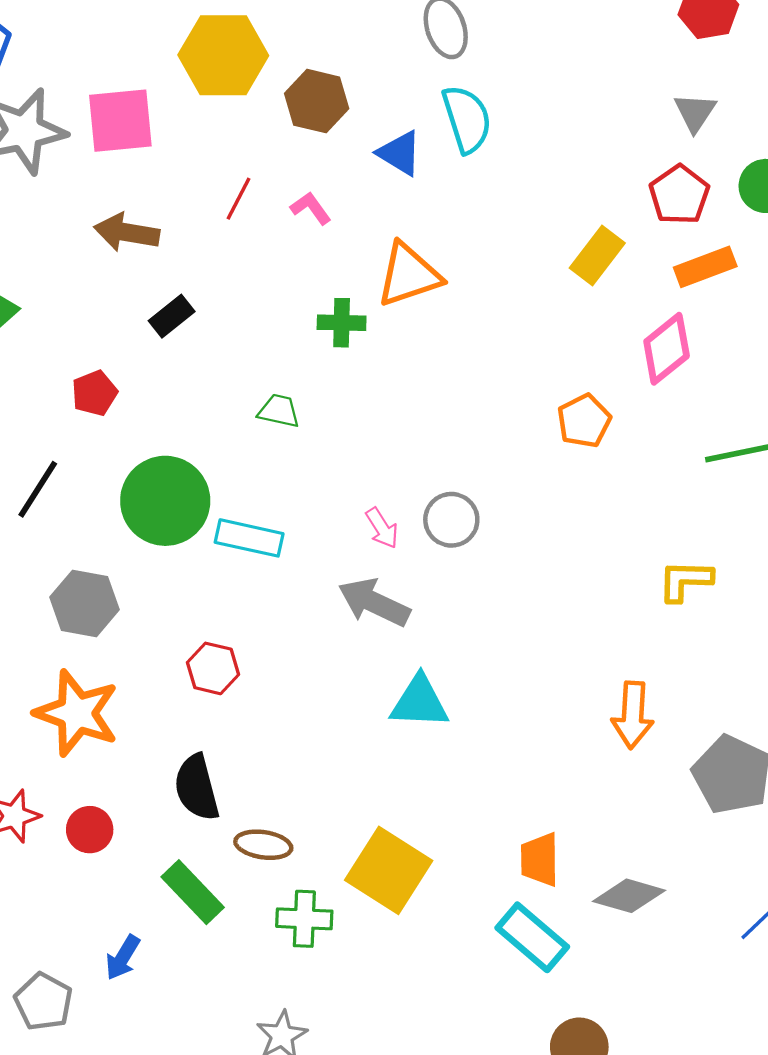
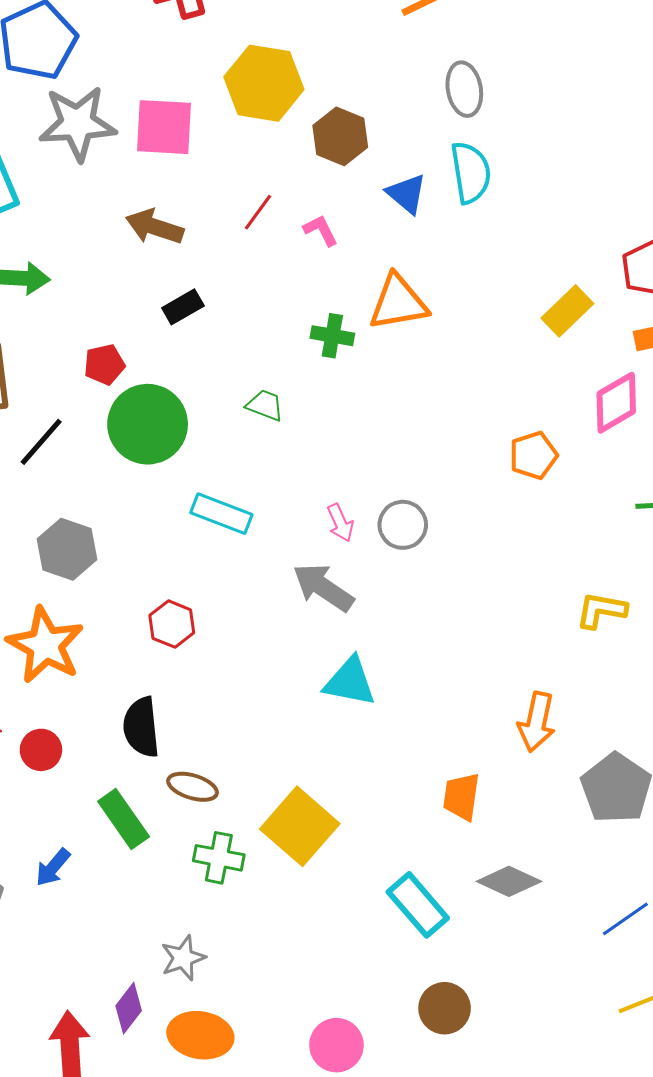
green circle: (165, 501) -> (148, 424), moved
orange trapezoid: (540, 860) -> (461, 797), moved

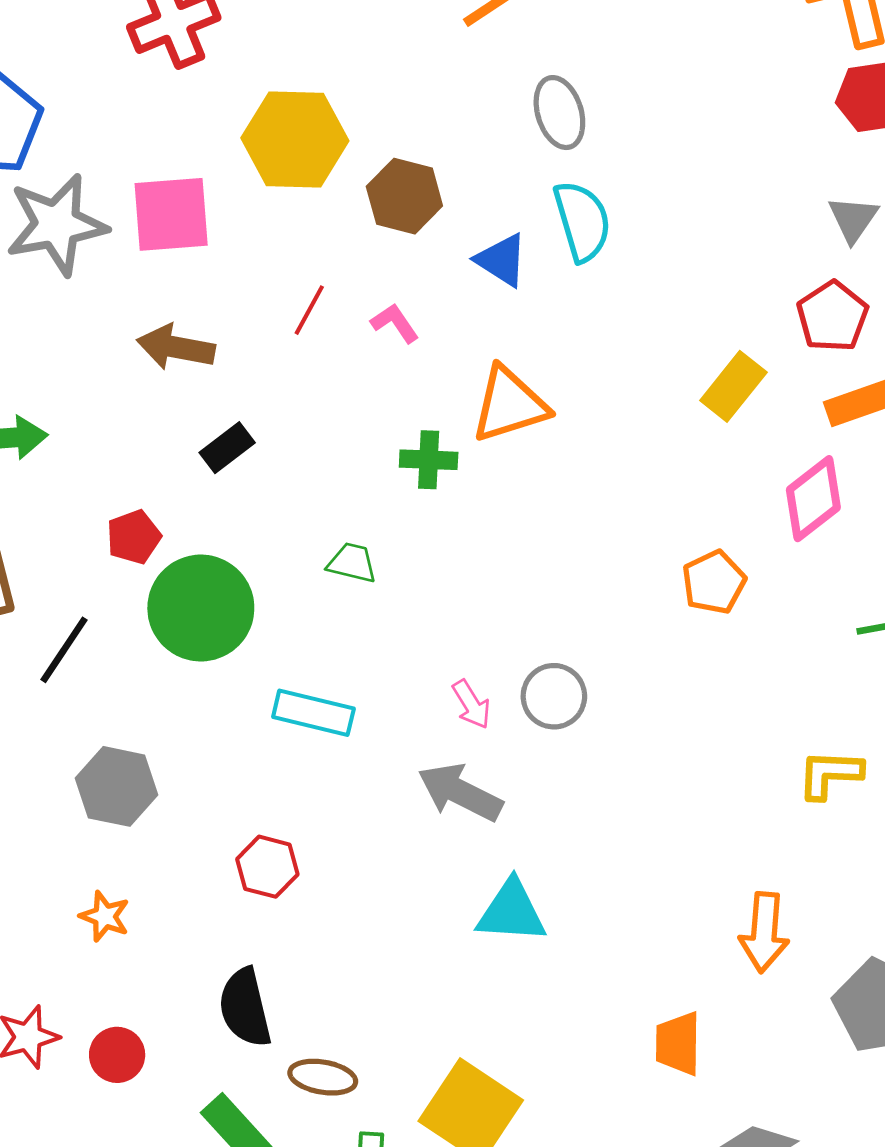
orange star: (45, 645) -> (105, 916), size x0.5

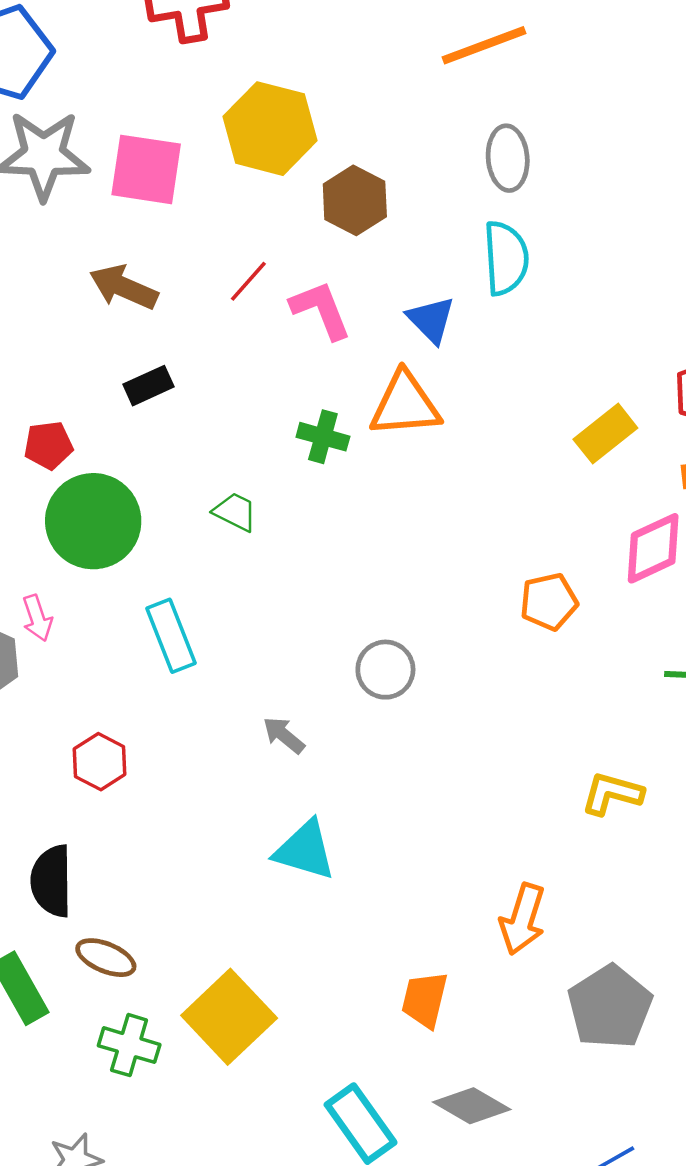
blue triangle: (502, 260) -> (431, 320), moved
pink L-shape: (395, 323) -> (321, 310), size x1.5
pink arrow: (471, 704) -> (37, 618), moved
cyan rectangle: (313, 713) -> (171, 636), turned 42
gray arrow: (460, 792) -> (284, 735), size x0.6

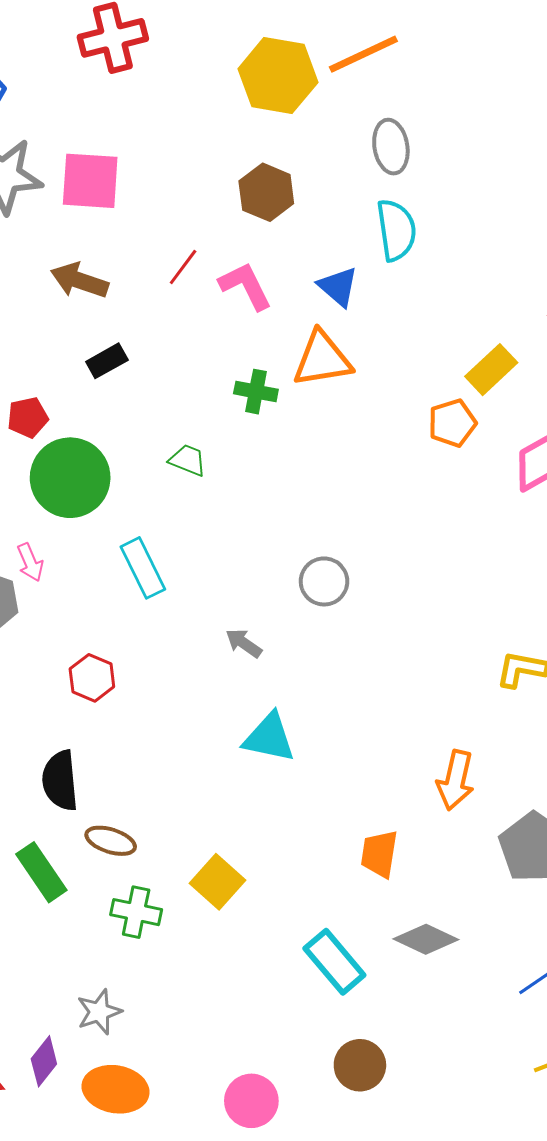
yellow hexagon: (270, 129) -> (278, 76), moved
orange pentagon: (549, 602) -> (452, 423), moved
yellow square: (229, 1017) -> (217, 882), size x0.7

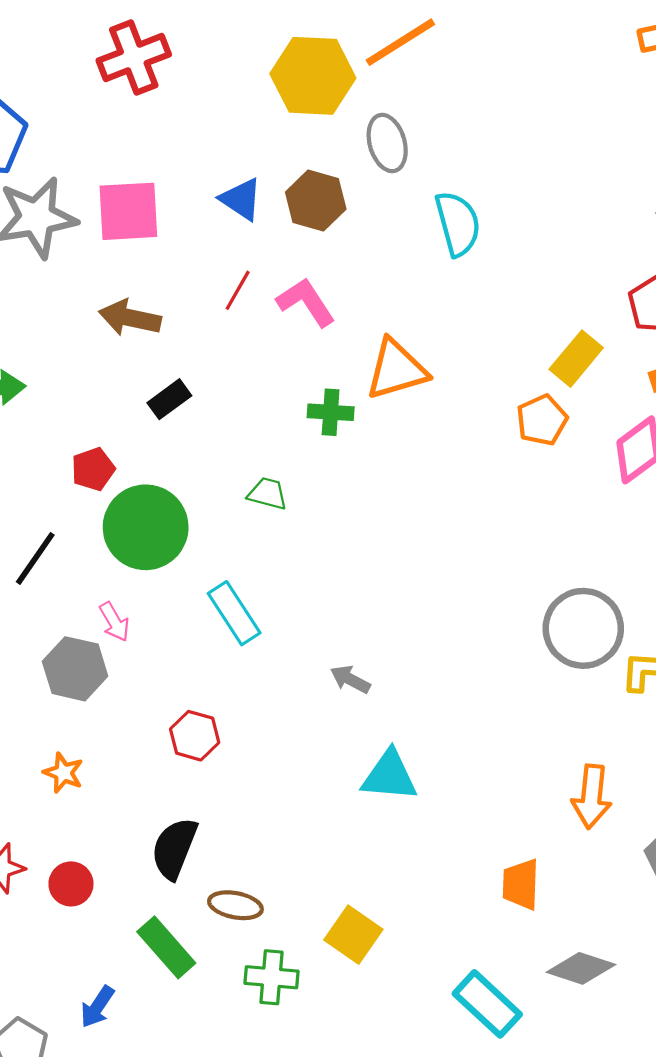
gray ellipse: (391, 147) -> (387, 143), moved
blue triangle: (338, 287) -> (241, 199), moved
gray circle: (324, 581) -> (583, 628), moved, size x1.5
black semicircle: (60, 781) -> (174, 848), turned 34

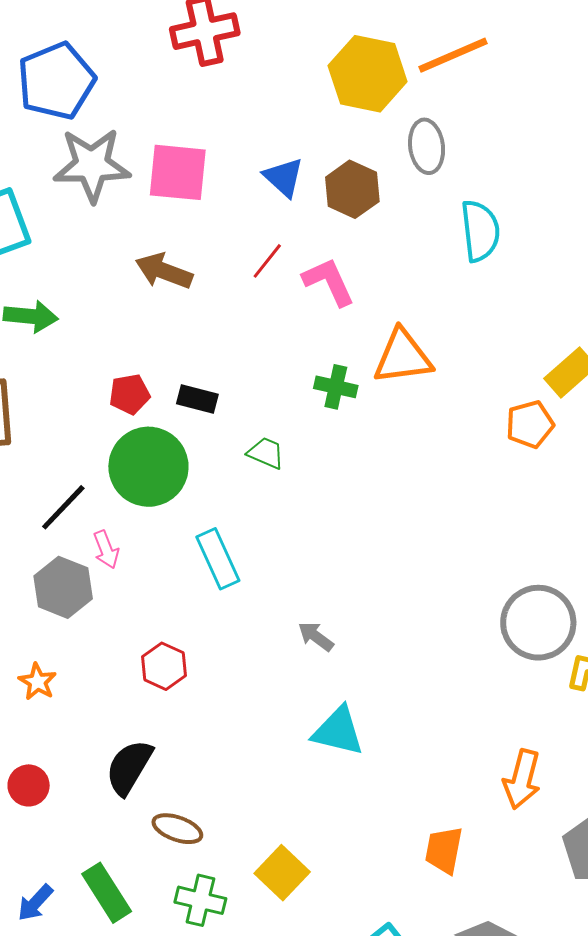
black rectangle: (169, 399) -> (197, 399), moved, turned 42
red pentagon: (93, 469) -> (130, 394), moved
black line: (35, 558) -> (63, 507), moved
green rectangle: (166, 947) -> (107, 893), moved

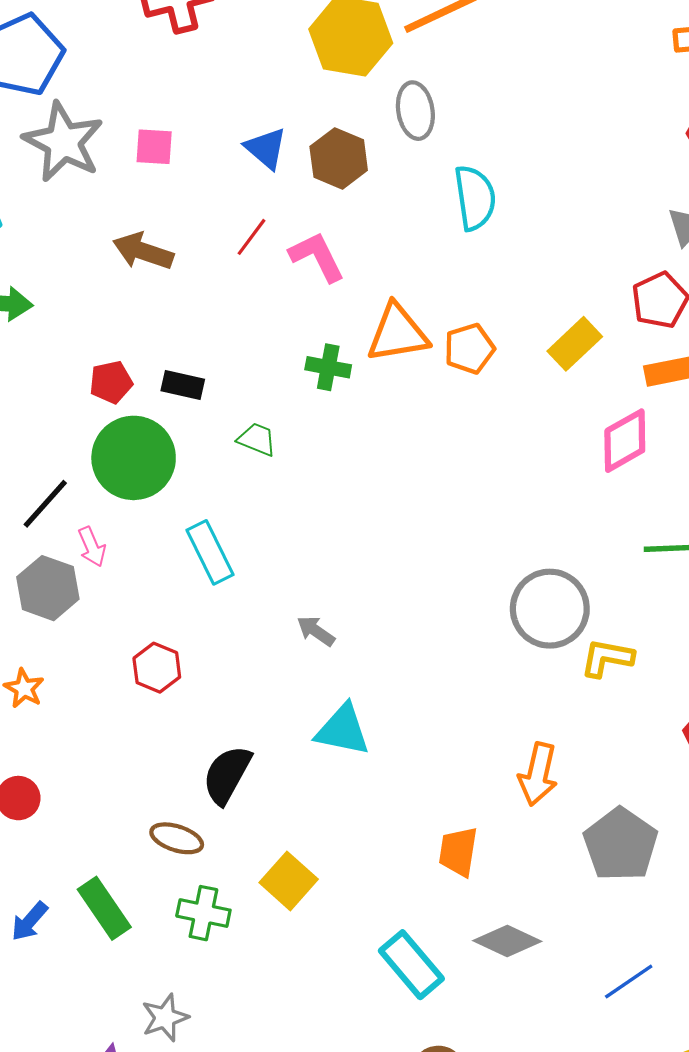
gray star: (92, 165) -> (63, 142), turned 30
pink square: (178, 172) -> (154, 147), size x0.6
orange pentagon: (530, 424) -> (469, 349), moved
black semicircle: (129, 767) -> (227, 775), moved

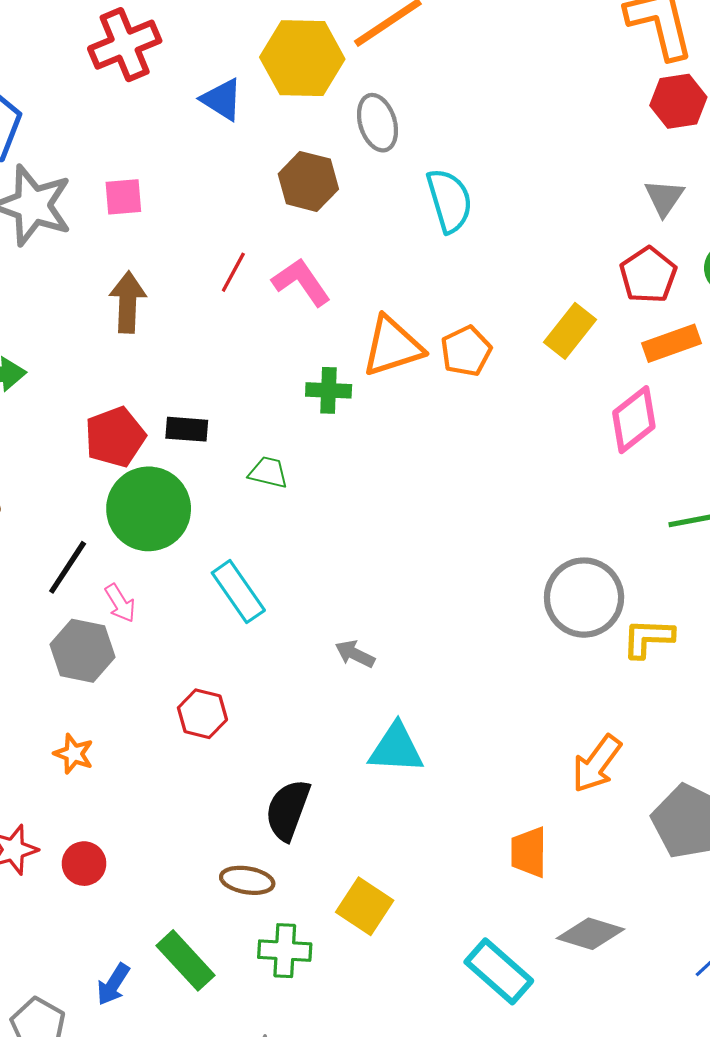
blue triangle: (266, 148) -> (222, 99), moved
brown arrow: (143, 251) -> (128, 302), turned 82
red pentagon: (111, 382) -> (115, 437), size x1.4
orange arrow: (538, 774) -> (597, 764), turned 32

